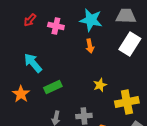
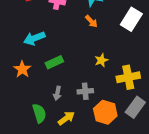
orange arrow: (90, 46) -> (91, 21), turned -32
cyan arrow: (33, 63) -> (34, 38), turned -70

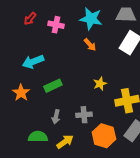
green semicircle: (39, 113) -> (38, 137), turned -72

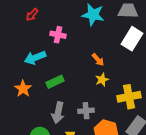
pink cross: (56, 25) -> (58, 35), moved
orange arrow: (90, 45) -> (98, 60), moved
gray arrow: (56, 117) -> (58, 113), size x1.5

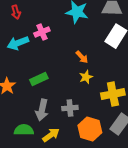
red arrow: (32, 15) -> (16, 12), turned -56
pink cross: (58, 35) -> (42, 32), turned -35
cyan arrow: (35, 58) -> (18, 43), moved

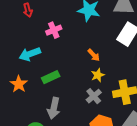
cyan arrow: (18, 43) -> (30, 54), moved
gray cross: (70, 108) -> (94, 96), moved, turned -35

